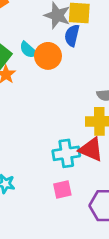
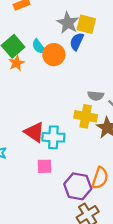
red triangle: (91, 149) -> (34, 132), moved

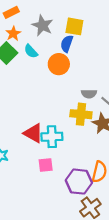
gray star: (68, 23) -> (42, 25), moved
orange circle: (54, 55) -> (59, 64), moved
orange star: (16, 63) -> (13, 34), moved

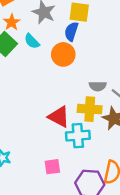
red triangle: (33, 133) -> (59, 117), moved
cyan cross: (52, 137) -> (78, 136), moved

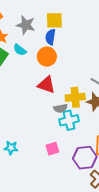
gray semicircle: (98, 86) -> (60, 108), moved
red triangle: (59, 117) -> (46, 85), moved

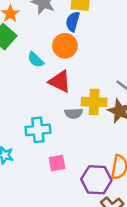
cyan semicircle: (20, 50) -> (36, 60), moved
cyan cross: (69, 120) -> (38, 130), moved

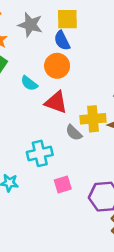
blue semicircle: (73, 22) -> (62, 41), turned -36
gray semicircle: (74, 113) -> (74, 133), turned 54

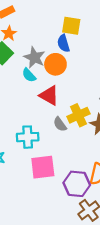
gray star: (30, 25) -> (34, 57), moved
yellow cross: (93, 119) -> (78, 115), turned -30
pink square: (63, 185) -> (43, 167), size x1.6

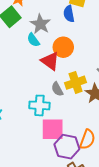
orange circle: (55, 64) -> (63, 47), moved
cyan cross: (28, 137) -> (39, 105), moved
pink square: (43, 167) -> (53, 129), moved

